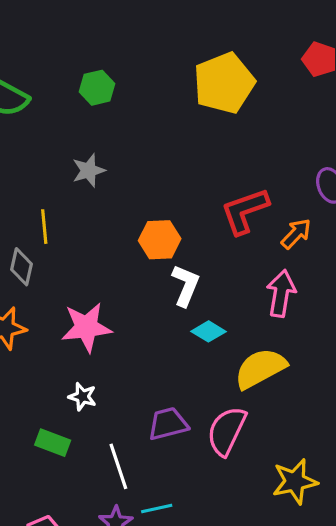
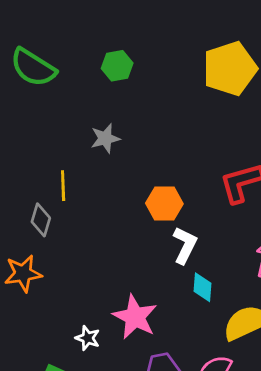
pink star: (86, 327) -> (135, 317), moved, turned 30
cyan diamond: (208, 331) -> (203, 287), turned 60

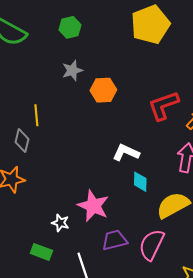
gray star: (105, 138) -> (72, 70), moved
orange hexagon: (164, 203) -> (103, 90), moved
white L-shape: (185, 245) -> (126, 153), turned -88

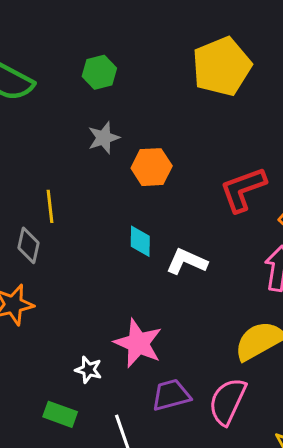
cyan diamond: (140, 182) -> (140, 241), moved

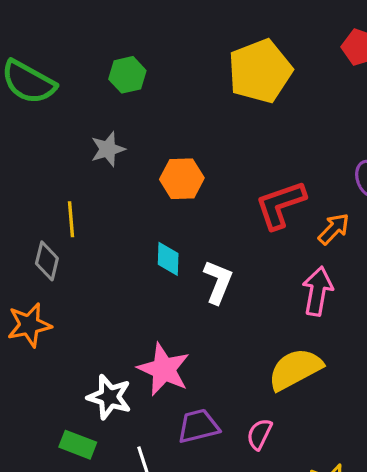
gray star: (104, 138) -> (108, 149), moved
white L-shape: (187, 262) -> (218, 282), turned 87
white star: (88, 370) -> (109, 397), size x1.5
pink semicircle: (228, 401) -> (259, 434), size x0.6

